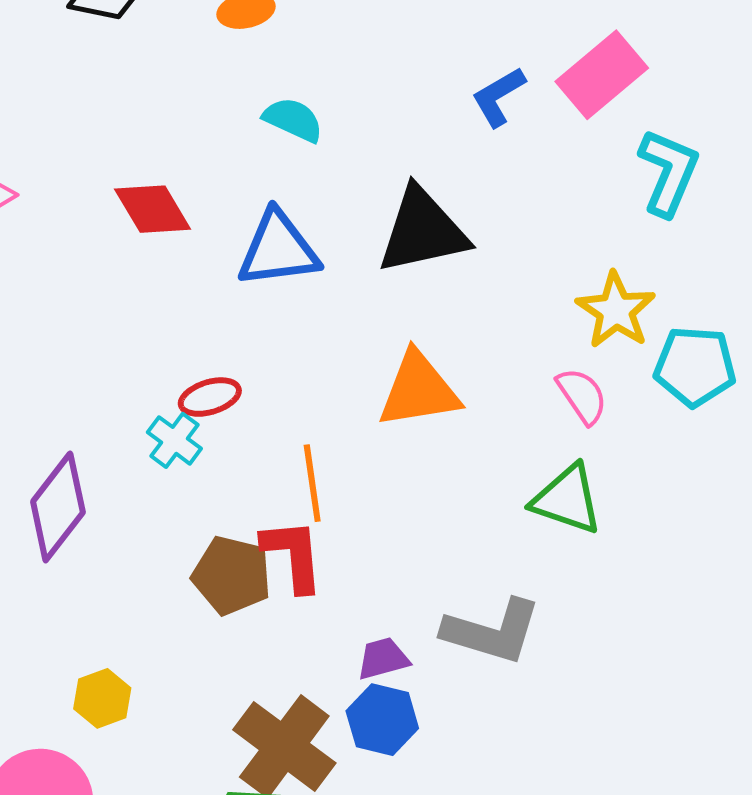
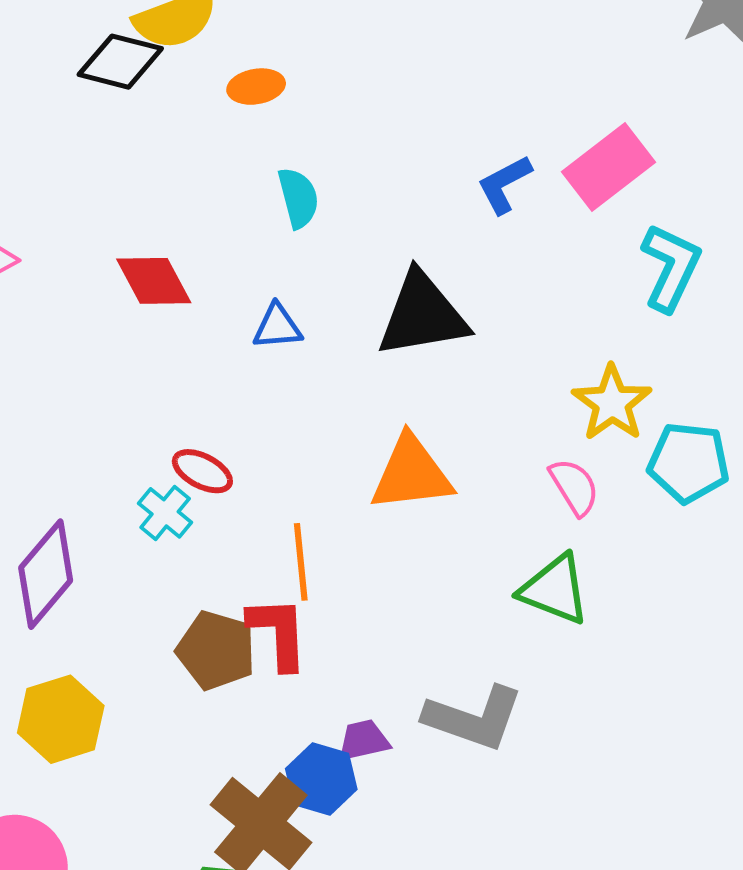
cyan semicircle: (293, 120) -> (298, 198), turned 48
blue triangle: (278, 249) -> (277, 327), size x0.6
red ellipse: (210, 397) -> (202, 471), turned 42
yellow hexagon: (102, 698) -> (61, 719), moved, size x1.5
blue hexagon: (382, 720) -> (321, 779), moved

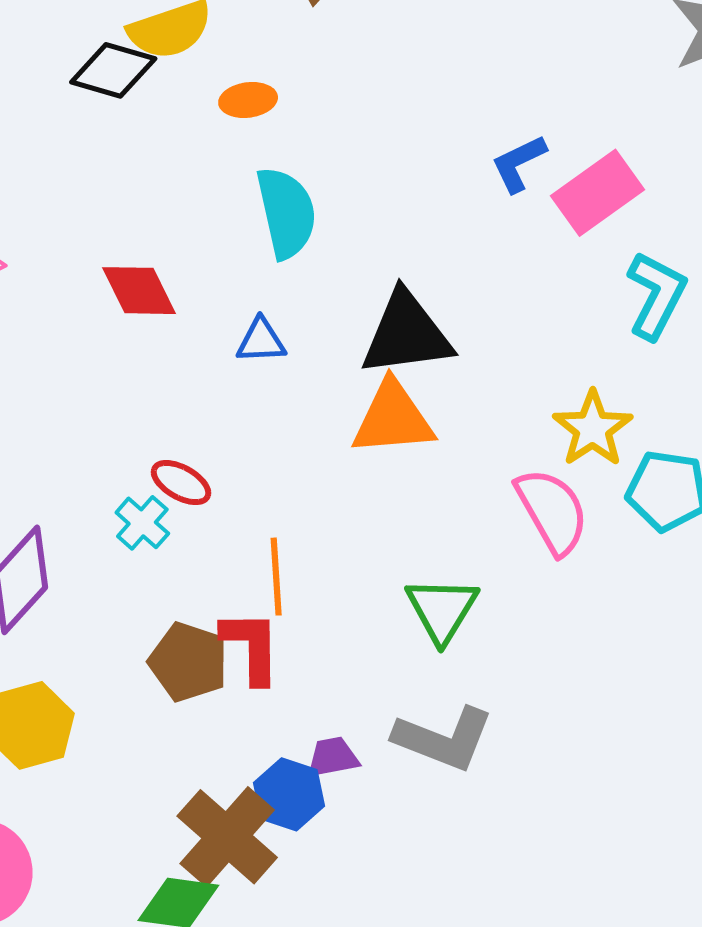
blue L-shape: (504, 184) -> (519, 163), moved
cyan semicircle: (298, 198) -> (286, 213), size x1.5
orange triangle: (411, 474) -> (393, 418), moved
pink semicircle: (574, 487) -> (552, 511), size x1.5
green triangle: (555, 590) -> (442, 610), moved, turned 38

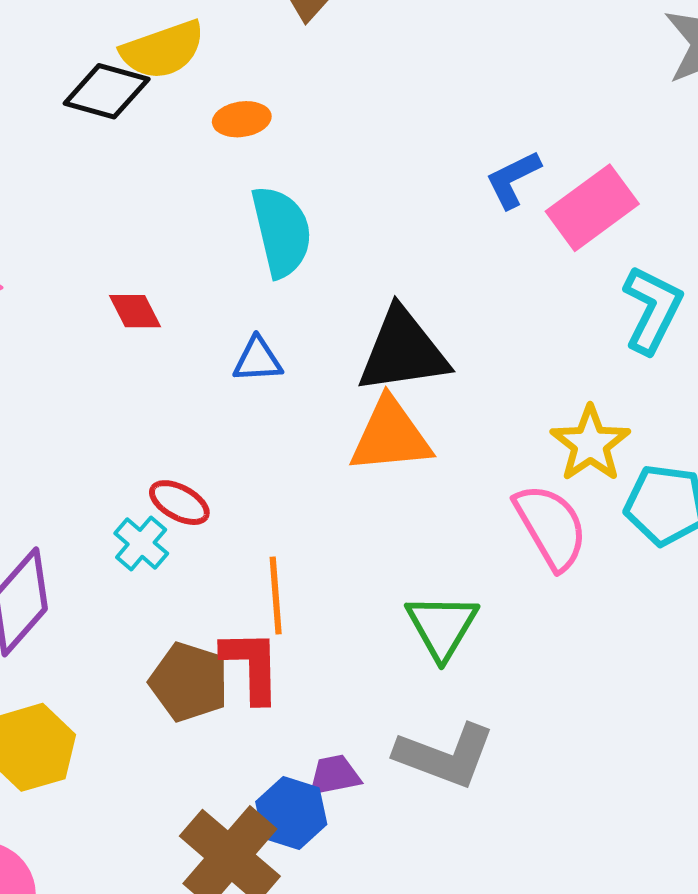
red diamond: (139, 291) -> (135, 311), size x0.7

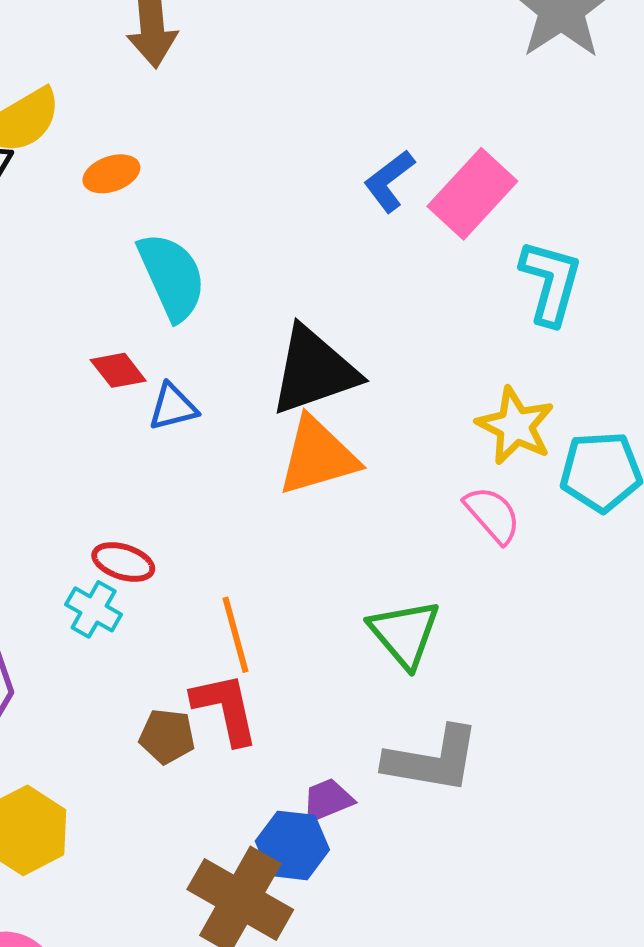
red diamond: (135, 311) -> (118, 370), moved
pink semicircle: (551, 527) -> (492, 515), size x0.7
brown pentagon: (189, 682) -> (167, 736), size x0.7

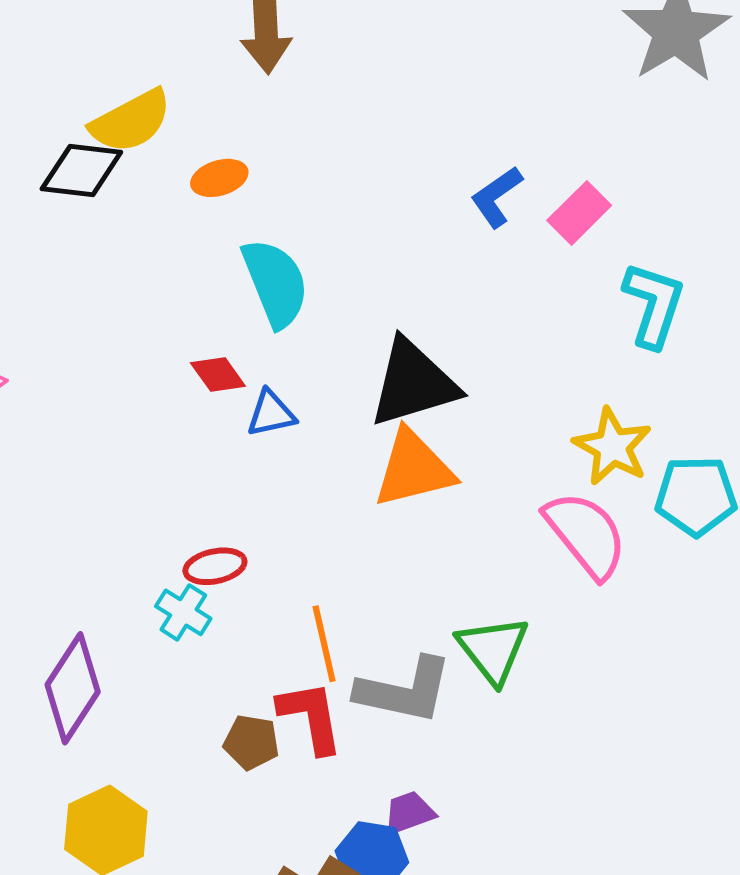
pink rectangle: (472, 194) -> (579, 213), size x0.7
pink semicircle: (492, 515) -> (586, 534), size x1.5
red ellipse: (123, 562) -> (215, 566), turned -32
gray L-shape: (432, 760) -> (404, 690), moved

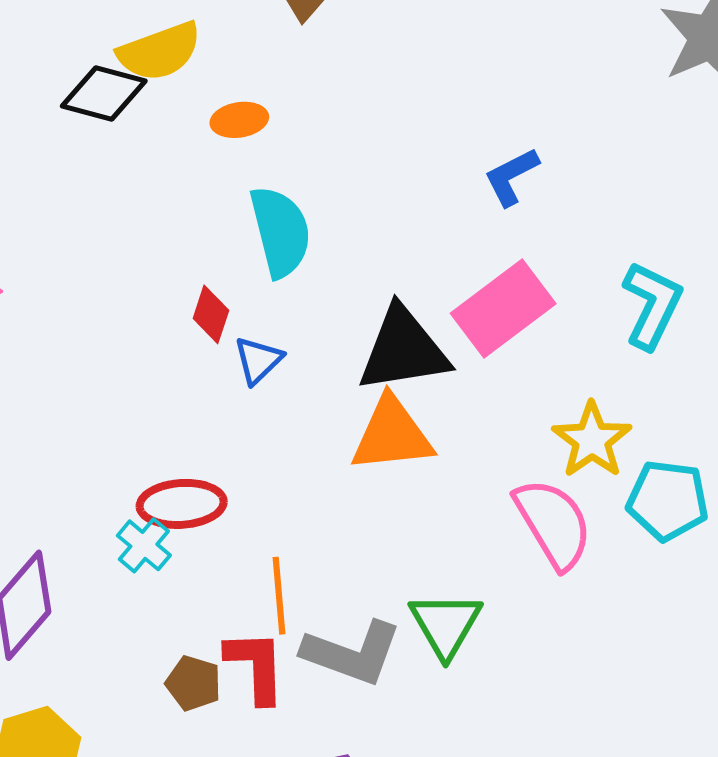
pink rectangle: (579, 213) -> (503, 309), moved, size x1.6
red diamond: (218, 375) -> (211, 314), turned 46
blue triangle: (271, 413) -> (258, 360), turned -40
red ellipse: (215, 566) -> (182, 504), size x1.4

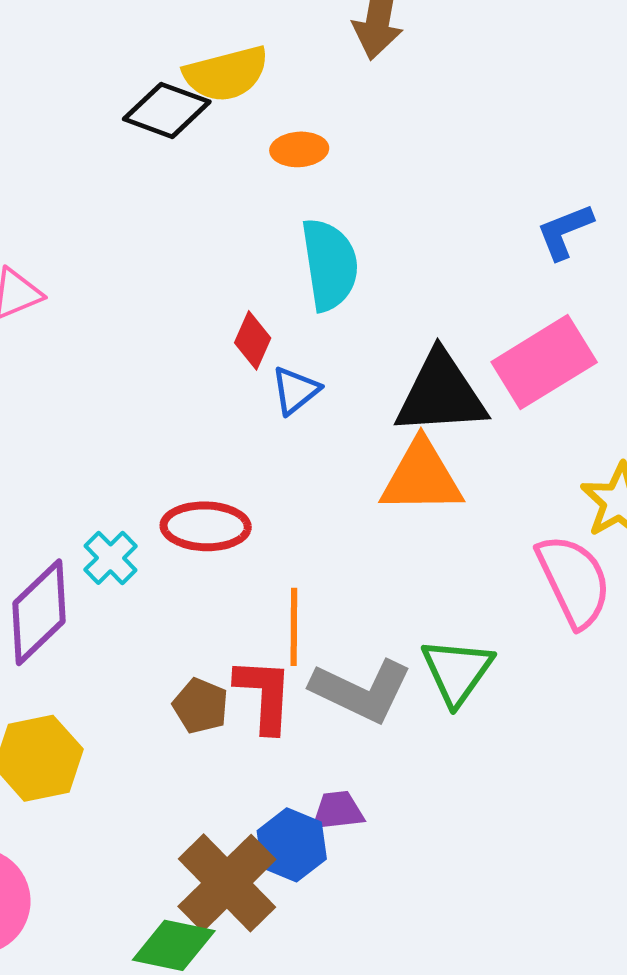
cyan cross: (144, 545) -> (110, 558), moved

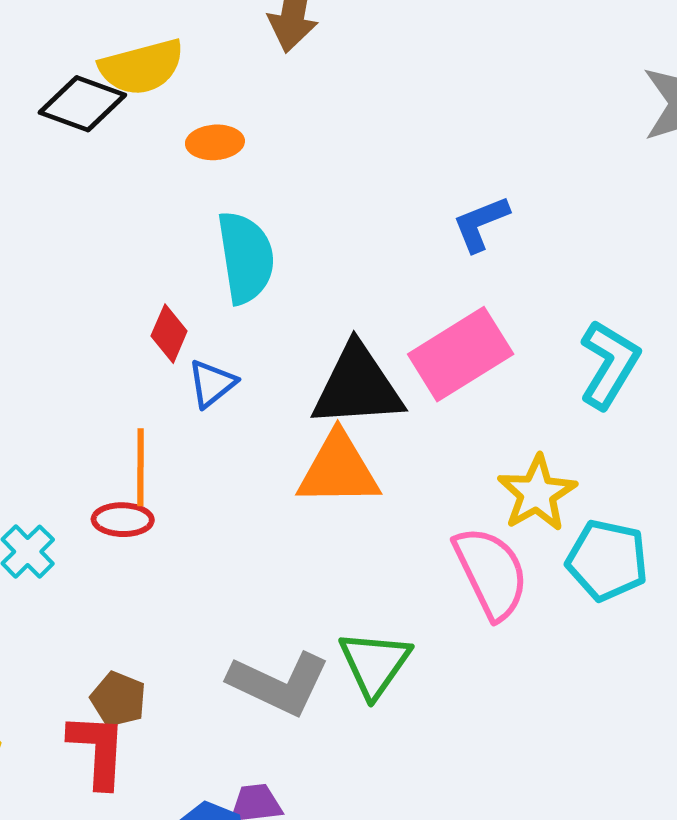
red ellipse: (206, 526) -> (123, 520), size x0.7
orange line: (294, 627) -> (140, 467), moved
red L-shape: (264, 695) -> (98, 750), moved

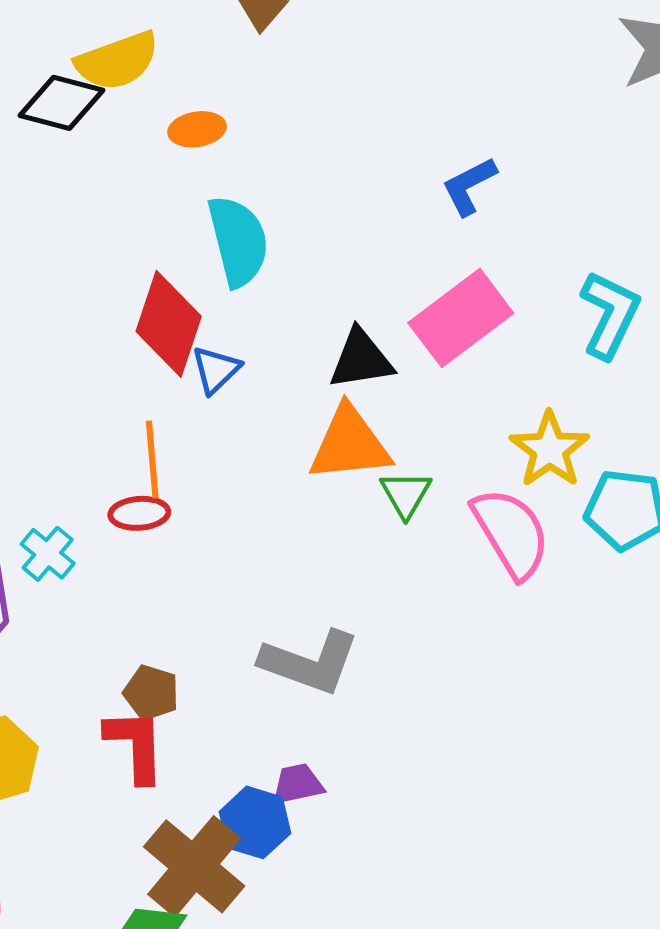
red diamond: (169, 334) -> (169, 324), size x1.8
black triangle: (357, 386) -> (361, 359), size x0.7
green triangle: (375, 664) -> (406, 494), moved, size x0.7

